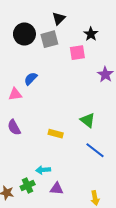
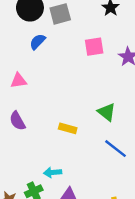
pink square: (77, 53) -> (94, 47), moved
blue semicircle: (31, 79) -> (38, 42), moved

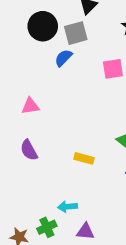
blue semicircle: (38, 42) -> (63, 58), moved

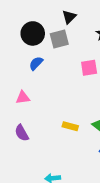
blue semicircle: (63, 58) -> (36, 63), moved
yellow rectangle: (84, 158) -> (70, 126), moved

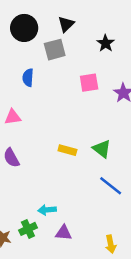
black circle: (33, 33) -> (24, 28), moved
blue semicircle: (36, 63) -> (28, 78), turned -40

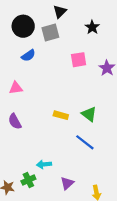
black circle: (24, 28) -> (23, 26), moved
blue semicircle: (28, 78) -> (28, 56), turned -128
blue line: (111, 186) -> (85, 142), moved
purple triangle: (64, 233) -> (67, 183), moved, turned -48

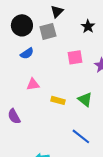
pink triangle: (16, 88) -> (33, 84), moved
green triangle: (89, 114) -> (85, 99), moved
yellow rectangle: (61, 115) -> (58, 100), moved

